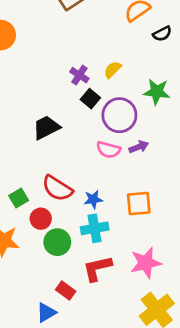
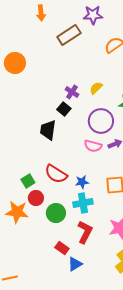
black square: (90, 99) -> (64, 109), moved
black trapezoid: (46, 128) -> (48, 130), turned -55
red circle: (41, 219) -> (36, 198), moved
red L-shape: (97, 268) -> (85, 232), turned 130
blue triangle: (46, 313) -> (75, 264), moved

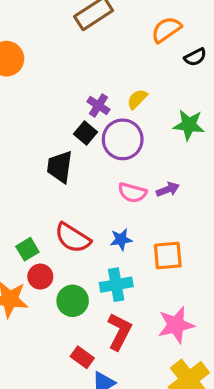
purple circle: (101, 121) -> (123, 139), moved
blue star: (82, 182) -> (121, 239), moved

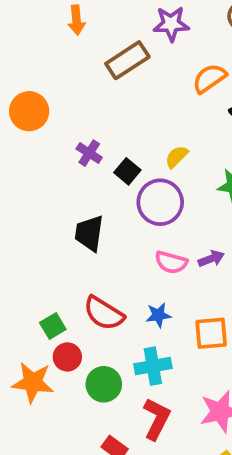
purple cross: (98, 105) -> (89, 153), moved
black square: (86, 133) -> (127, 171), moved

